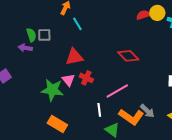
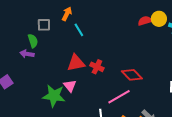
gray square: (44, 35) -> (44, 25), moved
red diamond: (128, 56) -> (132, 75), moved
red cross: (86, 78) -> (97, 67), moved

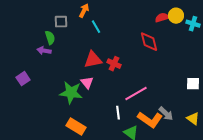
red diamond: (132, 75) -> (149, 42), moved, turned 30

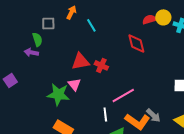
cyan line: (96, 27) -> (91, 25), moved

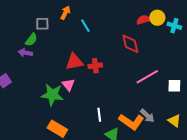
green semicircle: (37, 39) -> (31, 40), turned 56
red cross: (101, 65) -> (95, 66), turned -32
pink line: (123, 95) -> (147, 77), moved

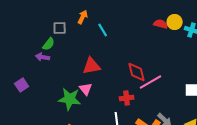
red semicircle: (143, 20) -> (161, 24), turned 32
red diamond: (130, 44) -> (137, 72), moved
red cross: (95, 66) -> (127, 98), moved
pink line: (147, 77) -> (151, 82), moved

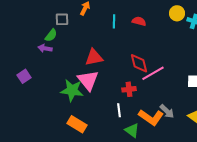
red semicircle: (161, 24) -> (139, 21), moved
cyan line: (103, 30) -> (114, 21), moved, turned 32
pink triangle: (86, 89) -> (88, 80), size x1.6

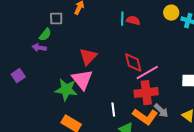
cyan line: (114, 21) -> (122, 19), moved
red triangle: (94, 57) -> (88, 57), turned -36
red cross: (129, 89) -> (146, 93), moved, size x1.6

